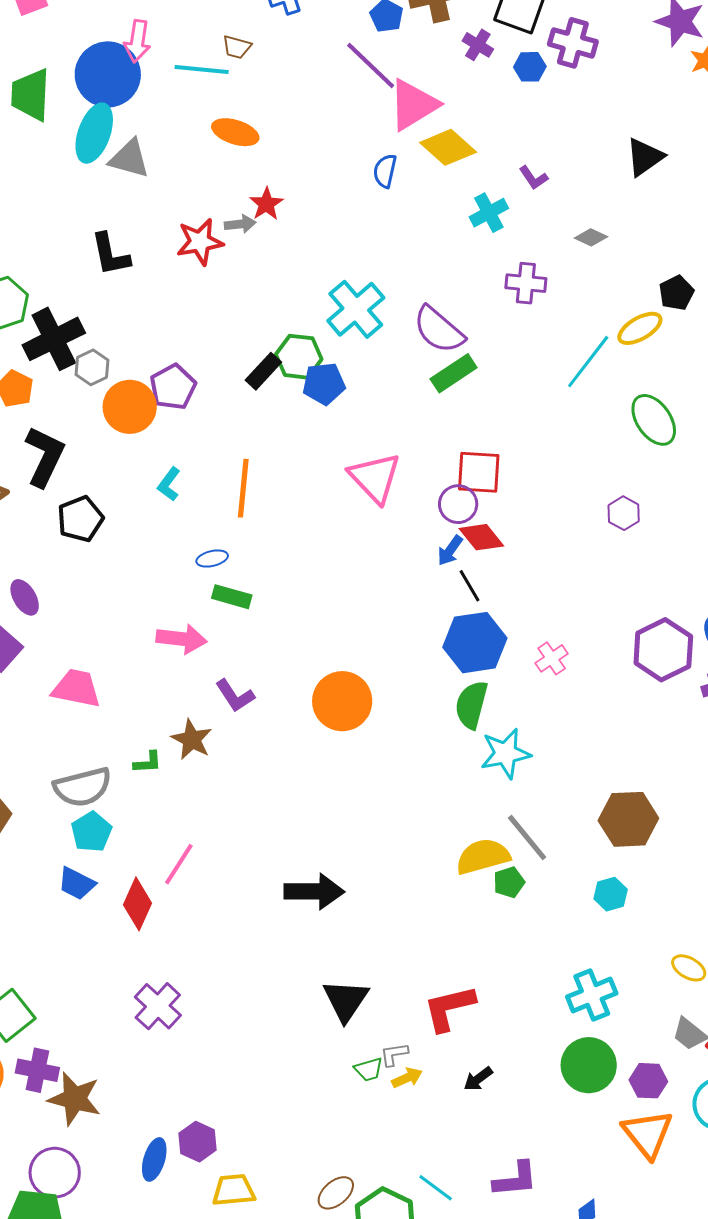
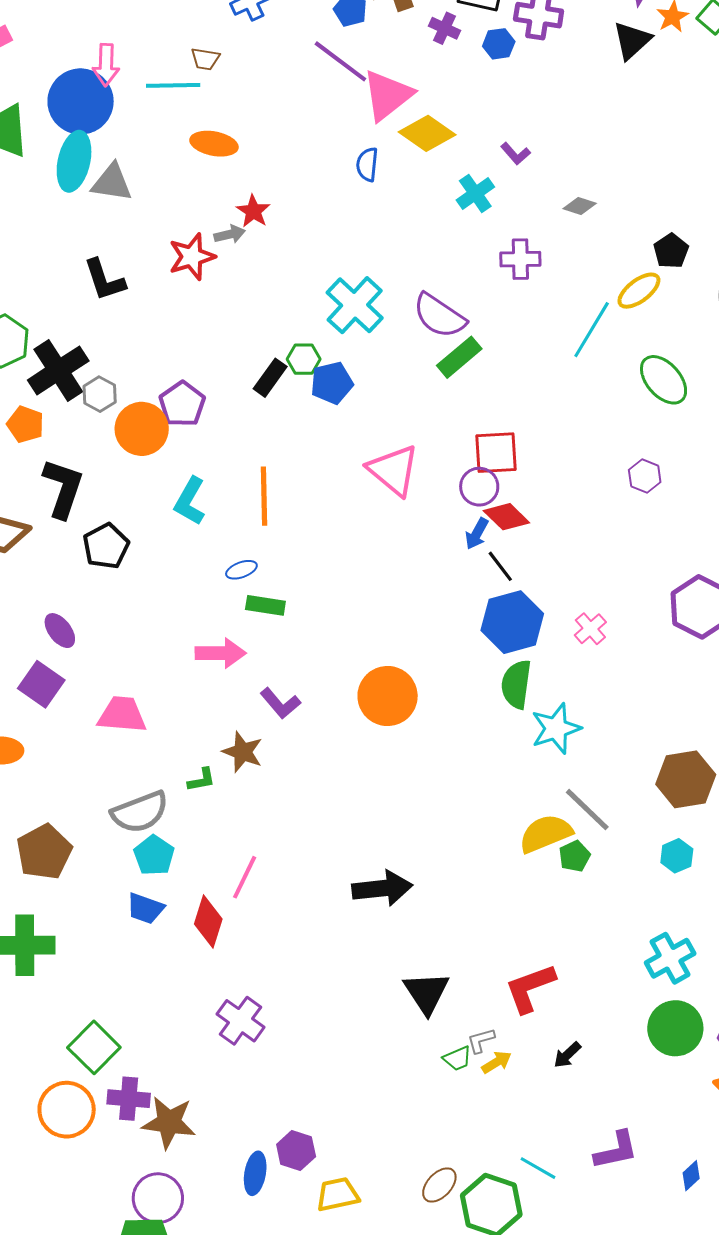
black triangle: (645, 157) -> (632, 41), moved
green hexagon: (299, 357) -> (304, 359), size x0.7
cyan L-shape: (169, 484) -> (190, 501), size x1.4

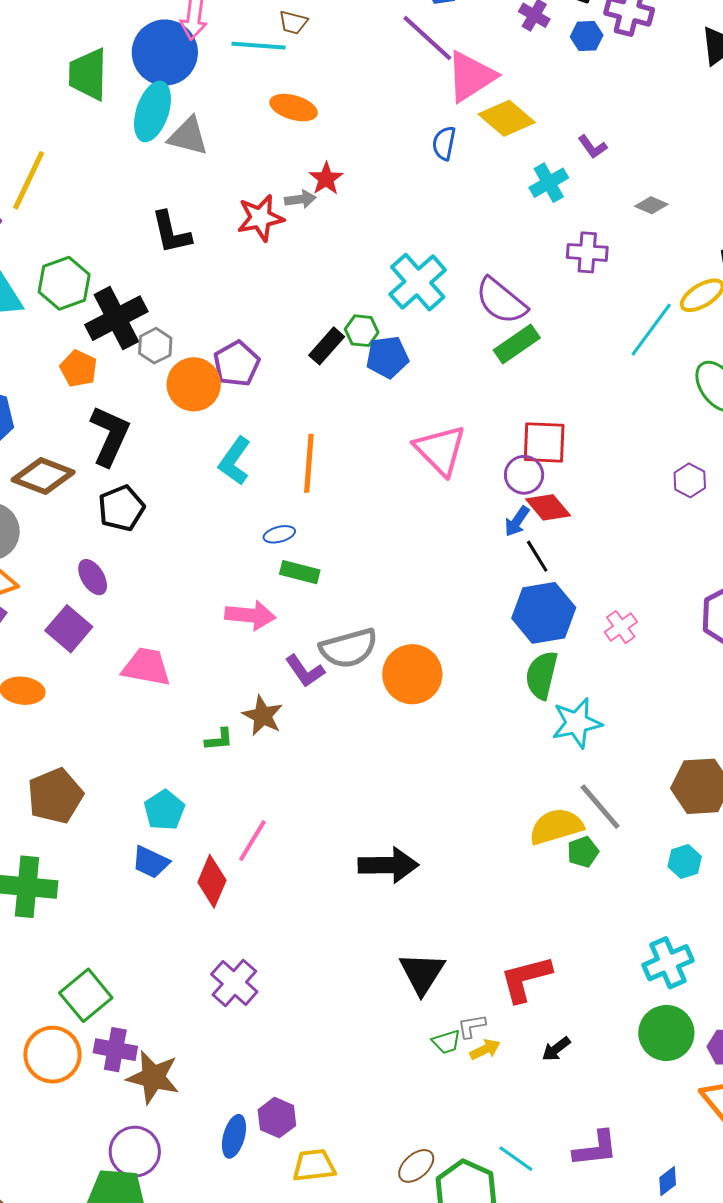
black pentagon: (106, 546) -> (121, 508), moved
gray semicircle: (140, 812) -> (349, 648), moved

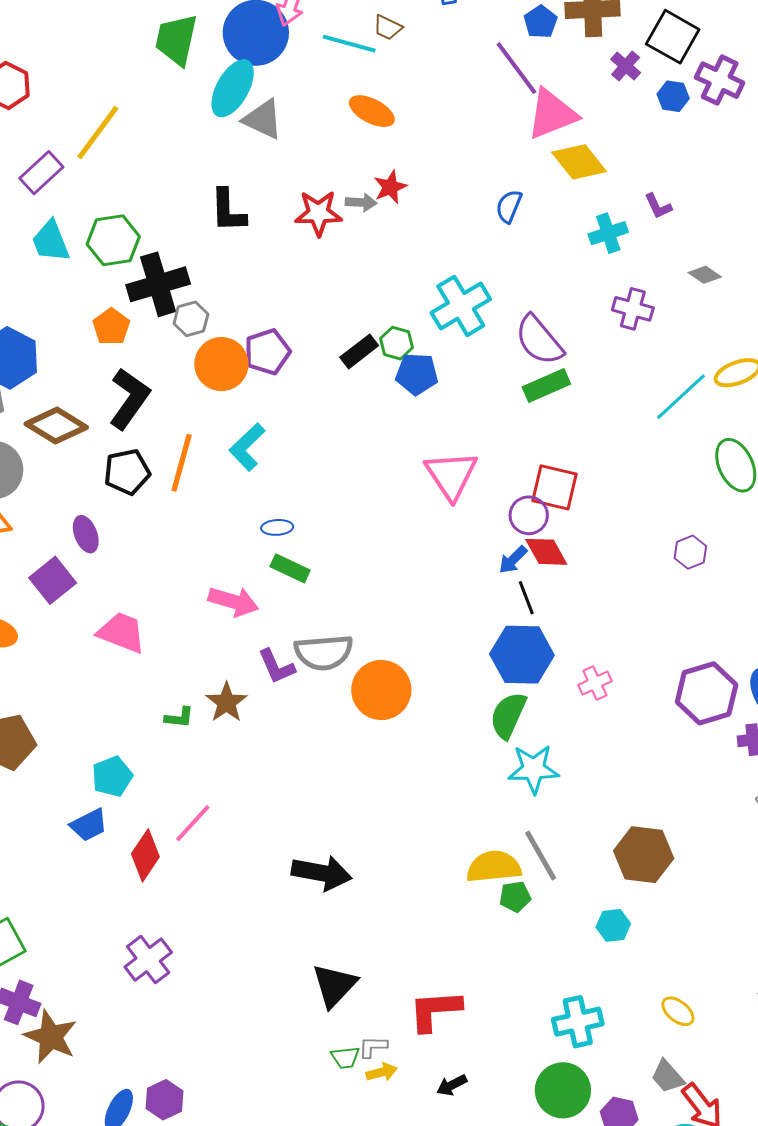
blue semicircle: (444, 143) -> (509, 206), moved
orange line: (309, 463) -> (182, 463), moved
blue trapezoid: (151, 862) -> (89, 825), turned -63

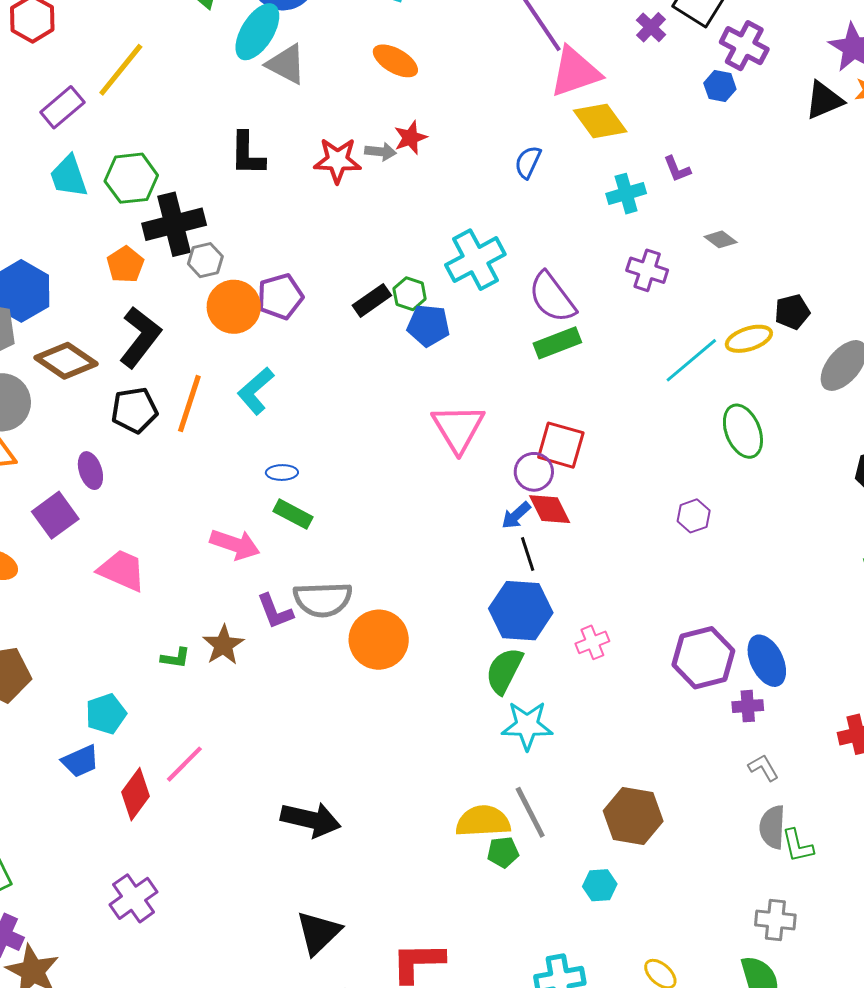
blue hexagon: (673, 96) -> (720, 86), moved

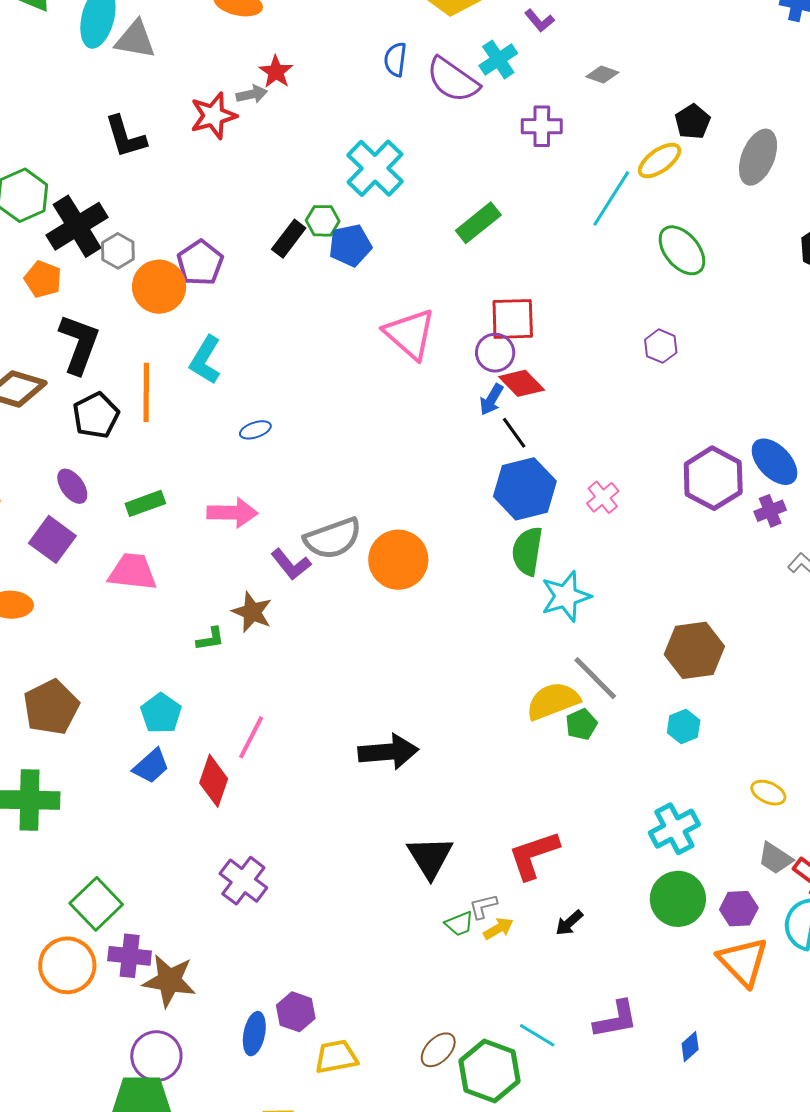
purple semicircle: (552, 297) -> (453, 80), moved
green rectangle: (293, 514) -> (145, 503), moved, turned -30

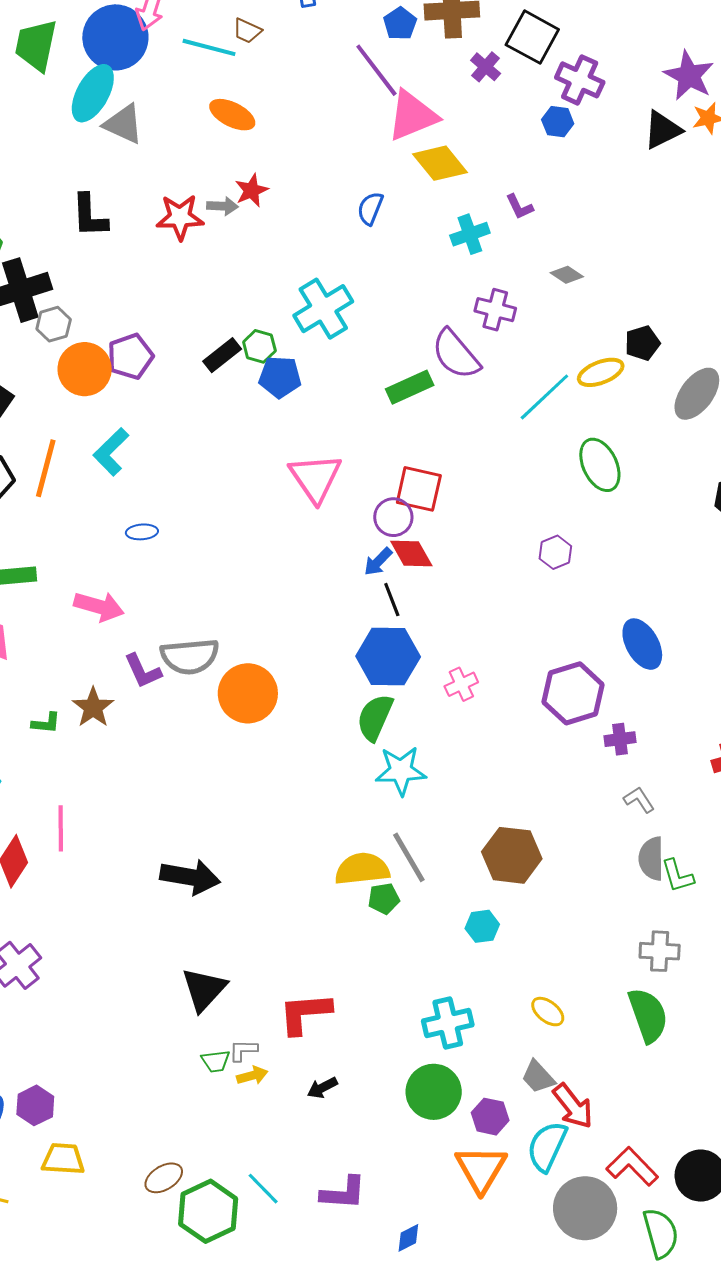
purple semicircle: (453, 80) -> (456, 354), moved
blue ellipse: (774, 462) -> (642, 644), moved
pink line: (251, 737) -> (61, 828), turned -42

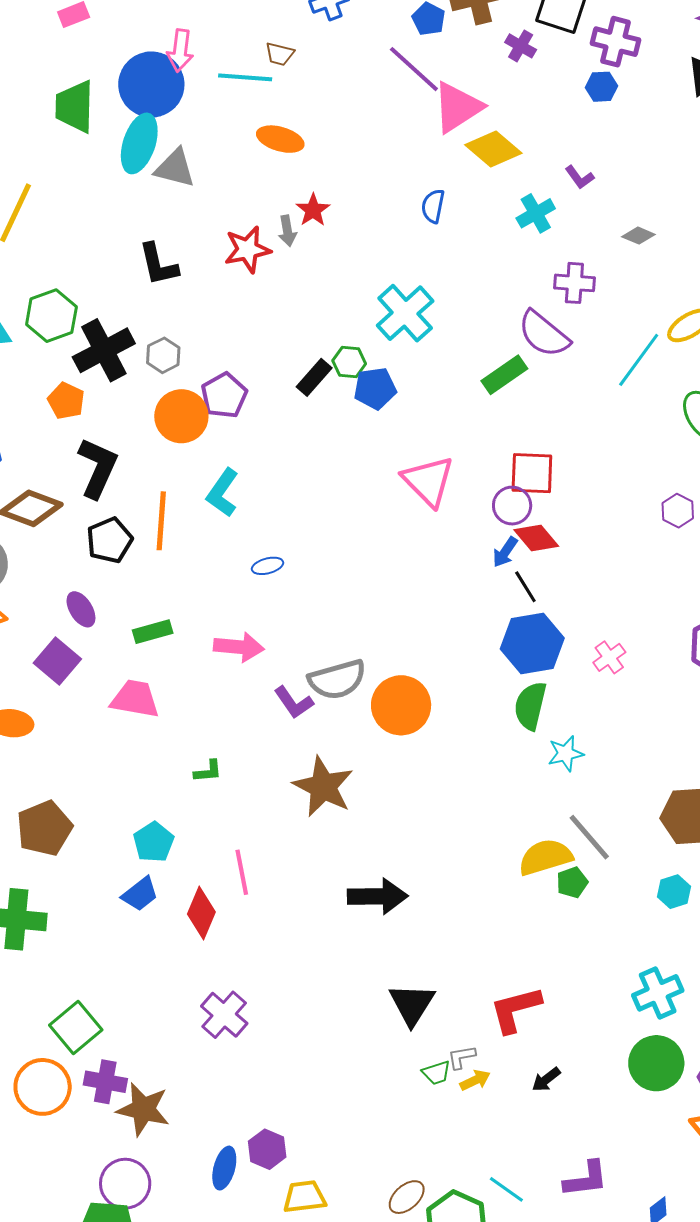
gray arrow: (223, 206) -> (287, 231), turned 88
gray hexagon: (54, 324) -> (163, 355), moved
brown star: (93, 707) -> (323, 787), moved, size x1.5
cyan star: (401, 771) -> (566, 754), size x0.7

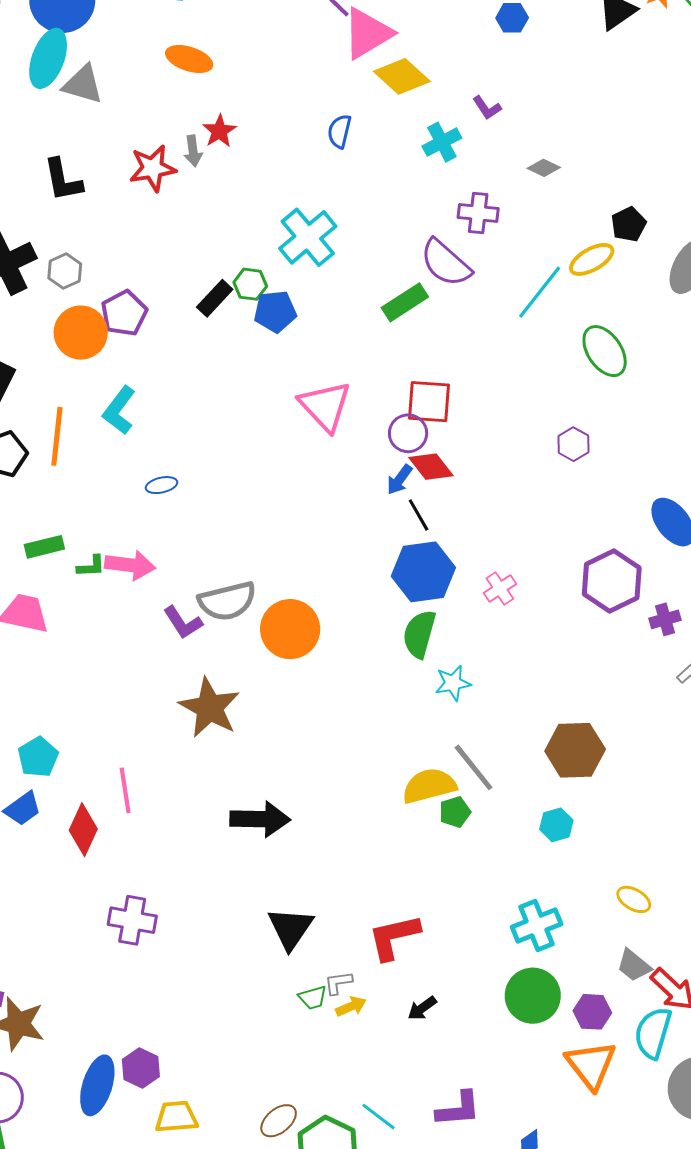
green L-shape: (208, 771) -> (91, 566), moved
purple cross: (224, 1015) -> (132, 920), moved, turned -33
blue ellipse: (224, 1168) -> (97, 1085), size x1.4

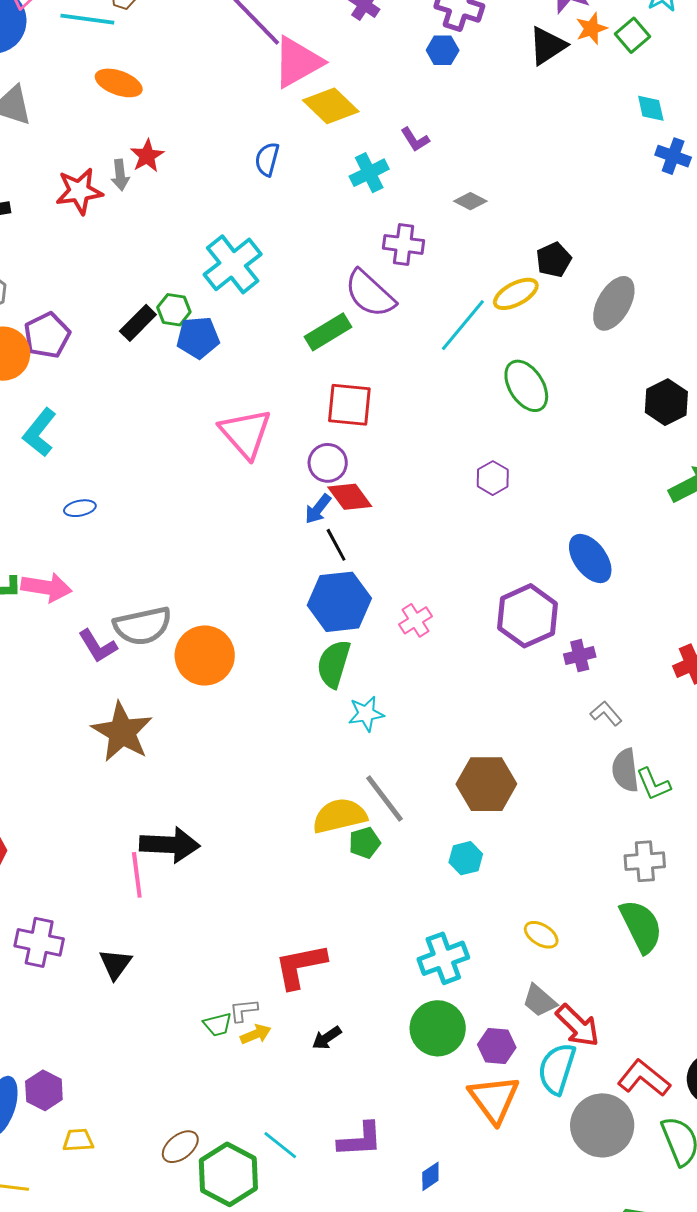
red square: (429, 402) -> (349, 405), moved
pink line: (125, 790) -> (137, 875), moved
black triangle: (291, 928) -> (115, 964), moved, size x0.7
yellow trapezoid: (176, 1117) -> (78, 1140), size x0.7

